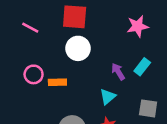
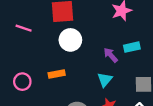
cyan rectangle: (142, 67) -> (132, 47), turned 49
pink circle: (34, 74) -> (22, 82), moved

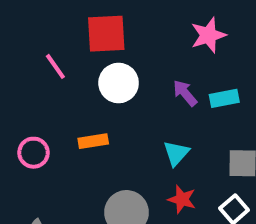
pink line: (24, 28) -> (55, 66), moved, turned 35
purple arrow: (111, 55) -> (185, 93), moved

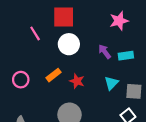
orange rectangle: (93, 141) -> (53, 75), turned -32
cyan triangle: (176, 153) -> (111, 83), moved
red star: (182, 199) -> (77, 81), moved

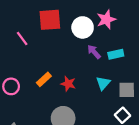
white circle: (69, 44) -> (83, 27), moved

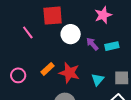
white circle: (83, 27) -> (71, 34), moved
cyan triangle: (103, 83) -> (98, 80), moved
red star: (68, 84) -> (69, 73), size x1.5

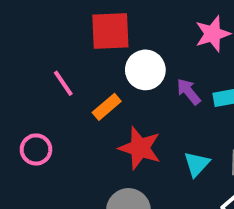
pink line: (28, 32) -> (63, 83), moved
orange rectangle: (48, 69) -> (107, 107), moved

